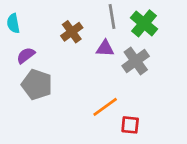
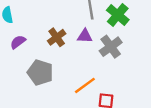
brown cross: (72, 32) -> (57, 37), moved
gray pentagon: (37, 85) -> (40, 72), moved

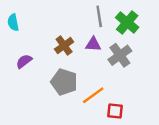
purple semicircle: (18, 42) -> (24, 61), moved
gray pentagon: (40, 72) -> (64, 82), moved

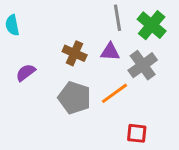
brown cross: (64, 46) -> (75, 53), turned -30
orange line: (93, 95) -> (115, 93), moved

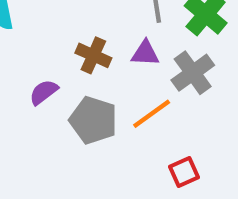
purple semicircle: (26, 73) -> (44, 92), moved
red square: (137, 133) -> (184, 172), turned -30

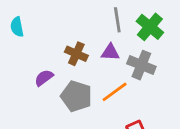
gray cross: (193, 73) -> (141, 65), turned -32

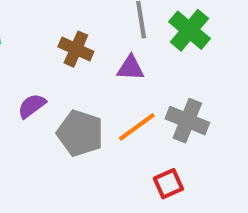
brown cross: (76, 54) -> (76, 49), moved
gray cross: (141, 65) -> (187, 121), moved

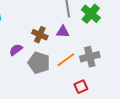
brown cross: (76, 49) -> (40, 35), moved
gray cross: (187, 121) -> (90, 57), turned -36

